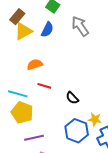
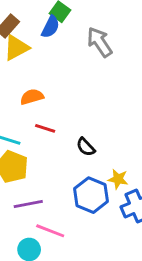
blue semicircle: (47, 30) -> (50, 27), moved

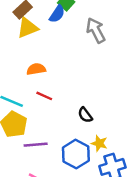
black semicircle: (86, 147) -> (85, 115), moved
purple line: (28, 204) -> (36, 145), moved

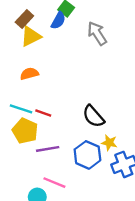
orange semicircle: (36, 69) -> (29, 74), moved
red line: (44, 96) -> (43, 113), moved
black semicircle: (85, 115) -> (93, 116), size x1.5

